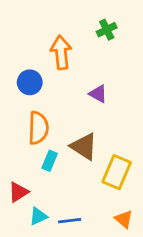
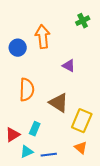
green cross: (107, 30) -> (83, 21), moved
blue circle: (30, 82) -> (18, 48), moved
cyan rectangle: (50, 161) -> (35, 129), moved
orange triangle: (124, 219) -> (81, 148), moved

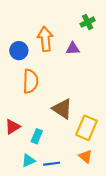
purple triangle: (69, 66) -> (73, 48), moved, turned -32
orange semicircle: (27, 90) -> (30, 81), moved
red triangle: (13, 135) -> (13, 127), moved

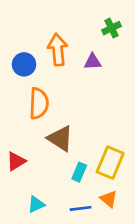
brown triangle: (62, 109) -> (60, 138), moved
cyan rectangle: (37, 136) -> (79, 172), moved
blue line: (52, 164) -> (81, 208), moved

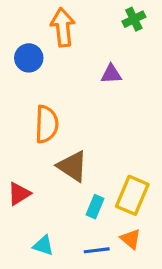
green cross: (111, 28) -> (134, 19), moved
orange arrow: (58, 50) -> (63, 27), moved
blue circle: (24, 64) -> (29, 58), moved
cyan triangle: (36, 204) -> (43, 245), turned 42

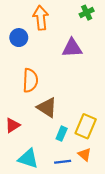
purple triangle: (111, 74) -> (72, 48), size x1.5
cyan triangle: (43, 245) -> (28, 159), size x1.5

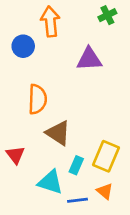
red triangle: (13, 125) -> (15, 155), turned -35
cyan triangle: (28, 159) -> (50, 182), moved

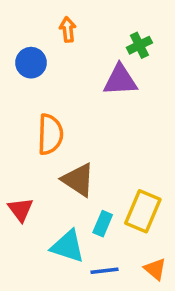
green cross: (107, 15) -> (139, 45), moved
orange arrow: (50, 22) -> (68, 29), size x0.6
orange triangle: (105, 191) -> (155, 269), moved

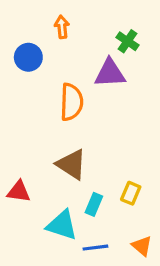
green cross: (139, 45) -> (127, 41), turned -30
orange semicircle: (50, 134) -> (72, 102), moved
red triangle: (21, 210) -> (19, 192), turned -45
yellow rectangle: (143, 211) -> (131, 193), size x0.6

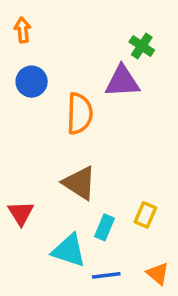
orange arrow: (62, 27) -> (23, 30), moved
blue circle: (28, 57) -> (32, 82), moved
red triangle: (19, 192) -> (21, 213), turned 50

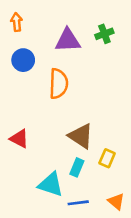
green cross: (142, 46) -> (104, 34), turned 36
purple triangle: (122, 82) -> (68, 40), moved
brown triangle: (80, 183) -> (81, 136), moved
red triangle: (21, 213) -> (19, 139), moved, turned -30

